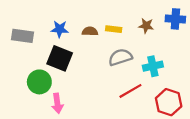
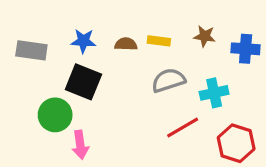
blue cross: (175, 19) -> (246, 49), moved

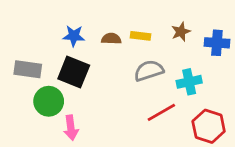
brown star: (205, 36) -> (181, 32), turned -30
gray rectangle: (31, 50) -> (28, 69), moved

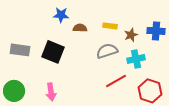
brown star: (181, 32) -> (131, 35), moved
blue star: (74, 36) -> (61, 15), moved
yellow rectangle: (140, 36) -> (110, 26), moved
green circle: (49, 101) -> (14, 91), moved

